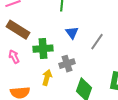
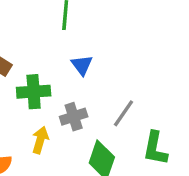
gray line: (97, 42) -> (123, 113), moved

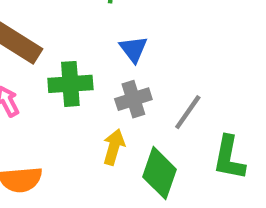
gray cross: (74, 117) -> (133, 99), moved
yellow arrow: (40, 140) -> (114, 147), moved

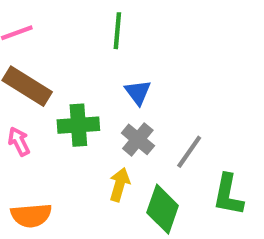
gray cross: (133, 99) -> (138, 139), turned -32

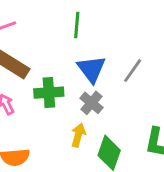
blue triangle: (138, 92) -> (91, 69), size x1.5
gray line: (189, 152) -> (133, 71), moved

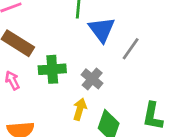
blue triangle: (91, 69) -> (102, 29), moved

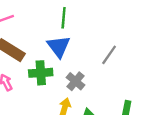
blue triangle: (102, 29) -> (59, 46), moved

